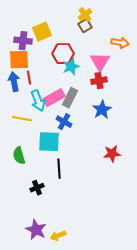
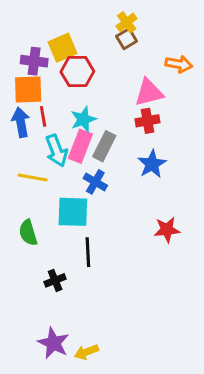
red hexagon: (63, 54) -> (77, 72), moved
pink triangle: (100, 62) -> (149, 92), turned 45
cyan star: (71, 67) -> (83, 119), moved
pink rectangle: (54, 98) -> (80, 146), turned -40

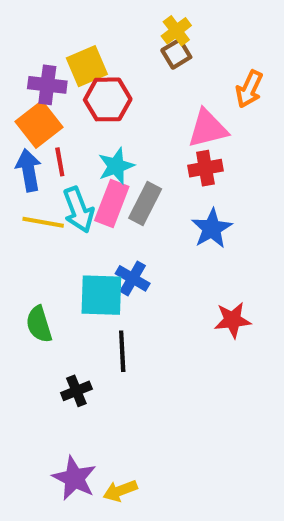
orange arrow: (179, 64) -> (249, 89), turned 105
orange square: (28, 89) -> (39, 124), turned -36
yellow line: (33, 177) -> (43, 222), moved
blue cross: (95, 182) -> (133, 278), moved

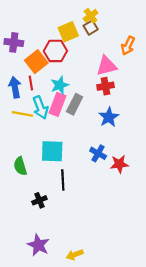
yellow square: (87, 66) -> (68, 32), moved
purple cross: (47, 85) -> (14, 42), moved
orange square: (39, 124) -> (36, 62), moved
blue cross: (133, 278) -> (98, 153), moved
yellow arrow: (120, 491) -> (75, 255), moved

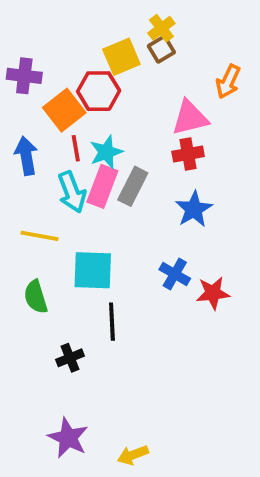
red line: (31, 83) -> (76, 148), moved
yellow line: (22, 114) -> (40, 236), moved

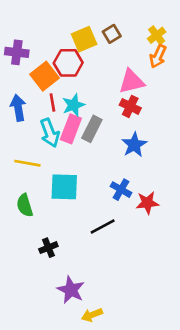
yellow cross: (161, 28) -> (157, 35), moved
red cross: (188, 154) -> (130, 106), turned 36
black line: (112, 322) -> (103, 226), moved, turned 65
purple star: (68, 438) -> (71, 290), moved

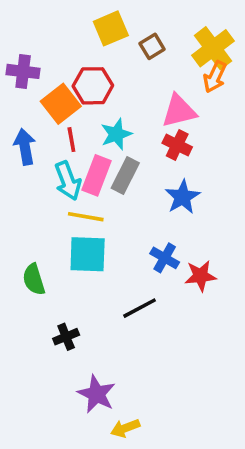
yellow cross: (157, 35) -> (213, 48), size x1.6
yellow square: (84, 39) -> (111, 28), moved
cyan star: (74, 105) -> (116, 134), moved
yellow line: (27, 163) -> (86, 217), moved

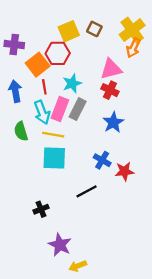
yellow square: (111, 28) -> (69, 31), moved
brown square: (152, 46) -> (94, 29), turned -32
green semicircle: (34, 279) -> (21, 131), moved

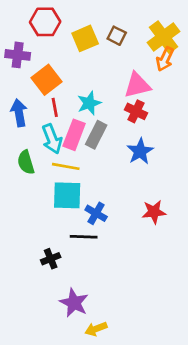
red hexagon: (58, 53) -> (45, 22), moved
blue cross: (102, 160) -> (96, 213), moved
black line: (87, 191) -> (84, 237), moved, turned 30

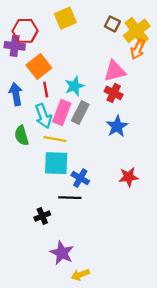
red hexagon: (45, 22) -> (25, 31), moved
brown square: (117, 36) -> (112, 24), moved
yellow square: (85, 38) -> (65, 18), moved

